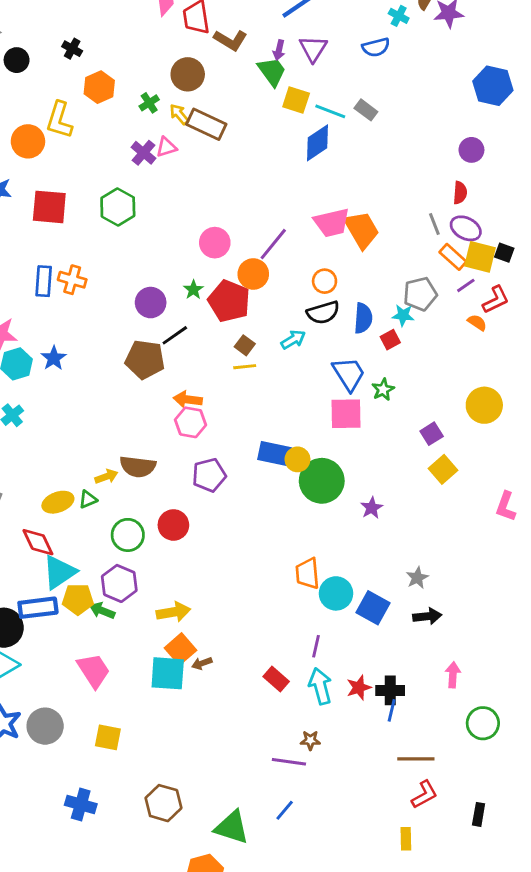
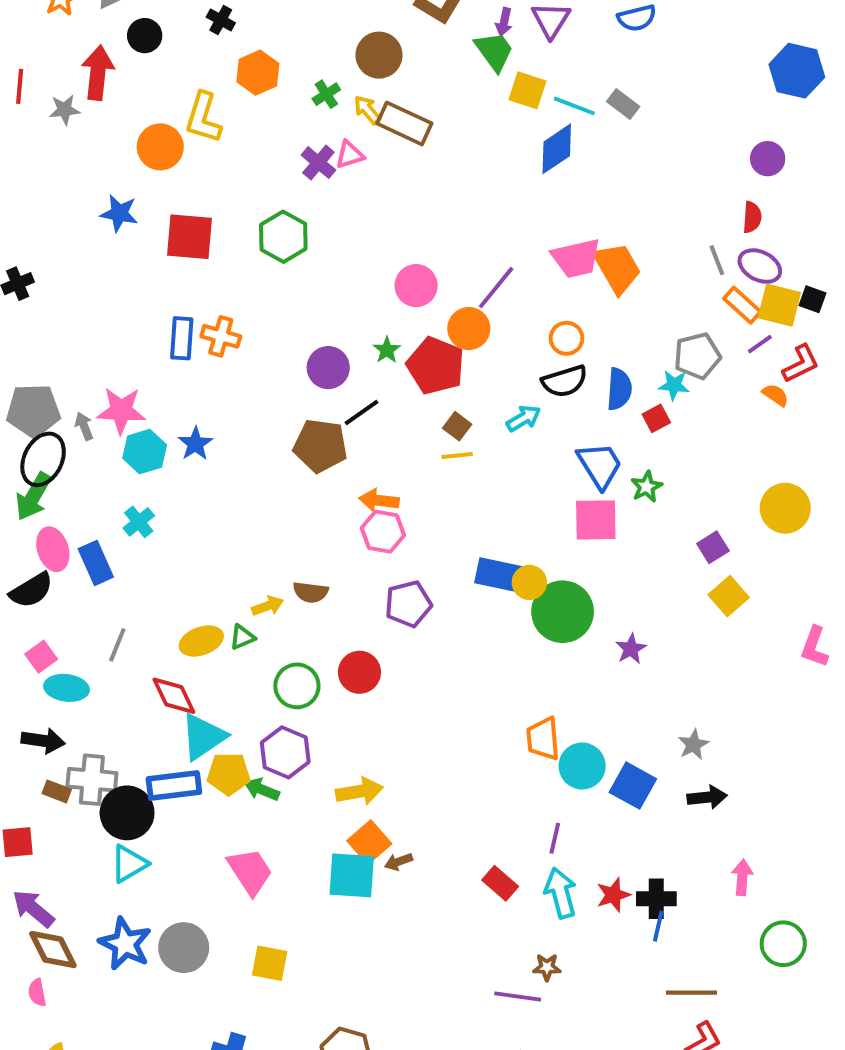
brown semicircle: (138, 467) -> (311, 592), size x0.7

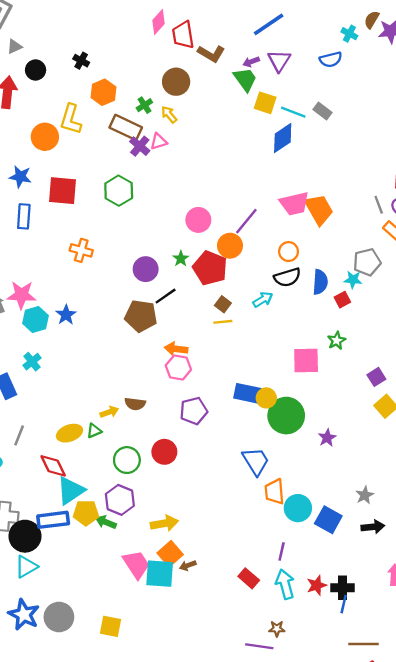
purple arrow: (504, 22) -> (251, 62), turned 56
brown rectangle: (404, 123) -> (126, 127), moved
blue rectangle: (182, 338) -> (24, 216), moved
blue trapezoid: (600, 465) -> (256, 461), moved
pink trapezoid: (250, 871) -> (136, 564), moved

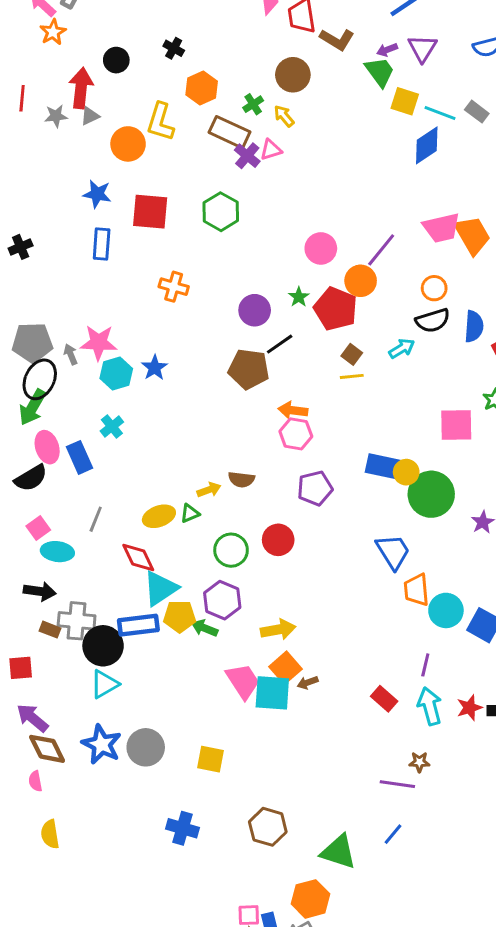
gray triangle: (14, 47) -> (90, 116), moved

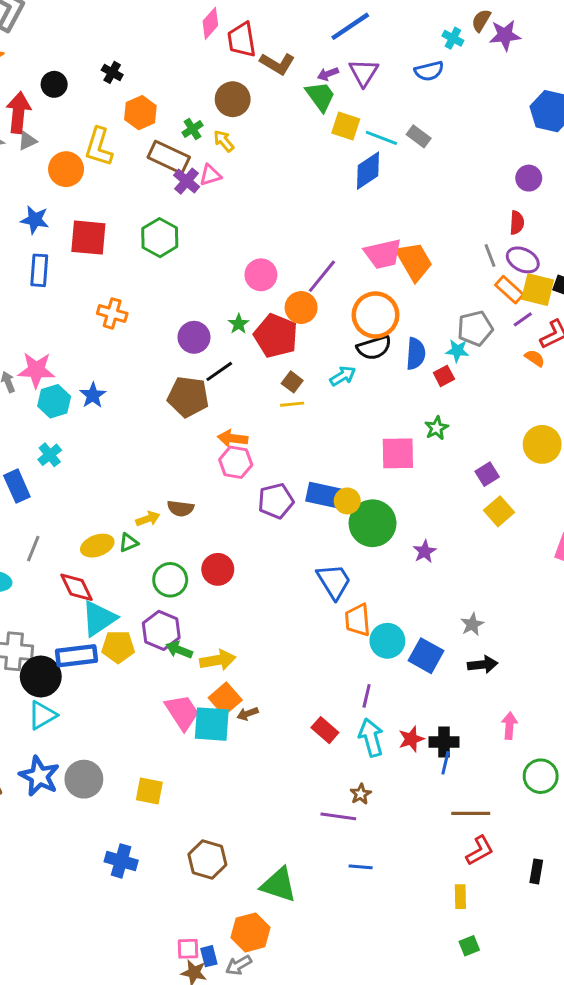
orange circle: (434, 288) -> (375, 315), size x1.8
purple pentagon: (315, 488) -> (276, 501), moved
green arrow: (205, 628) -> (179, 650), moved
brown star: (419, 762) -> (361, 794), turned -30
blue line: (393, 834) -> (361, 867), moved, turned 55

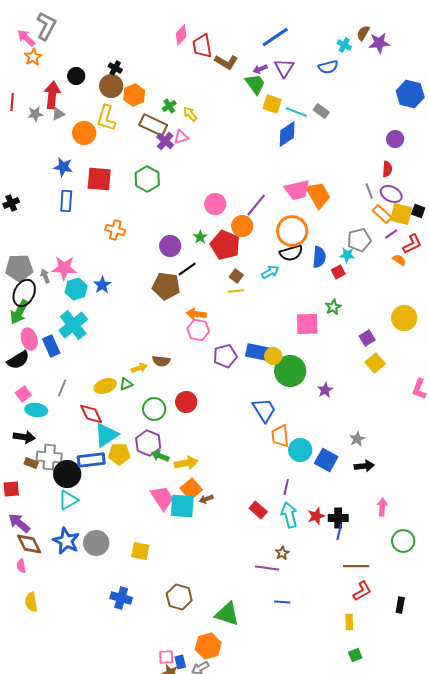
brown circle: (233, 99) -> (111, 86), moved
cyan cross: (50, 455) -> (73, 325), size x1.8

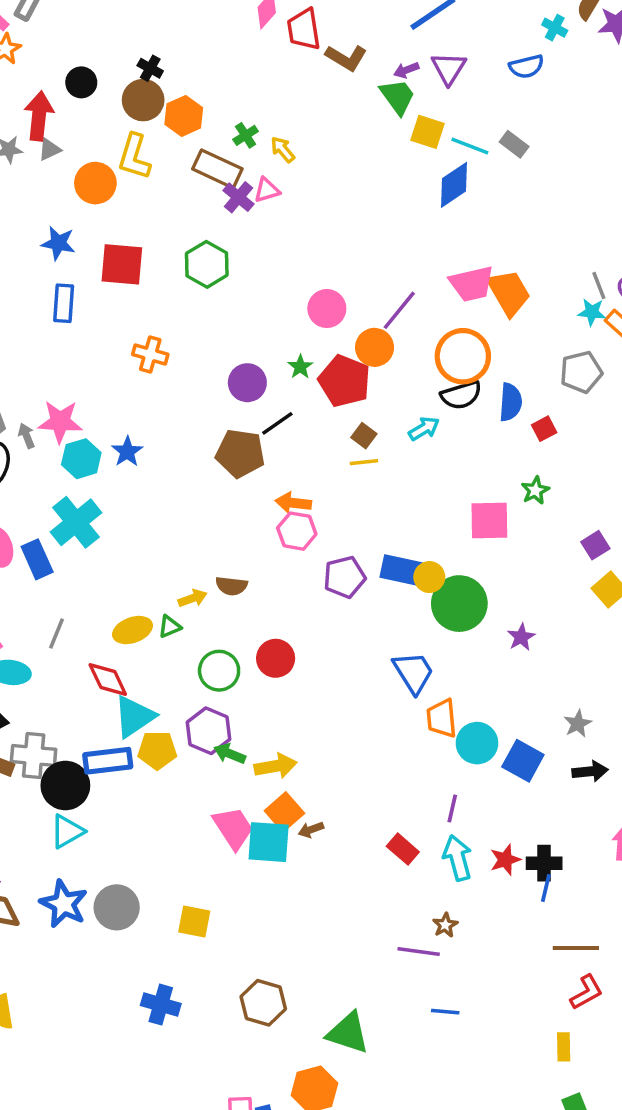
cyan star: (347, 255) -> (592, 312), moved

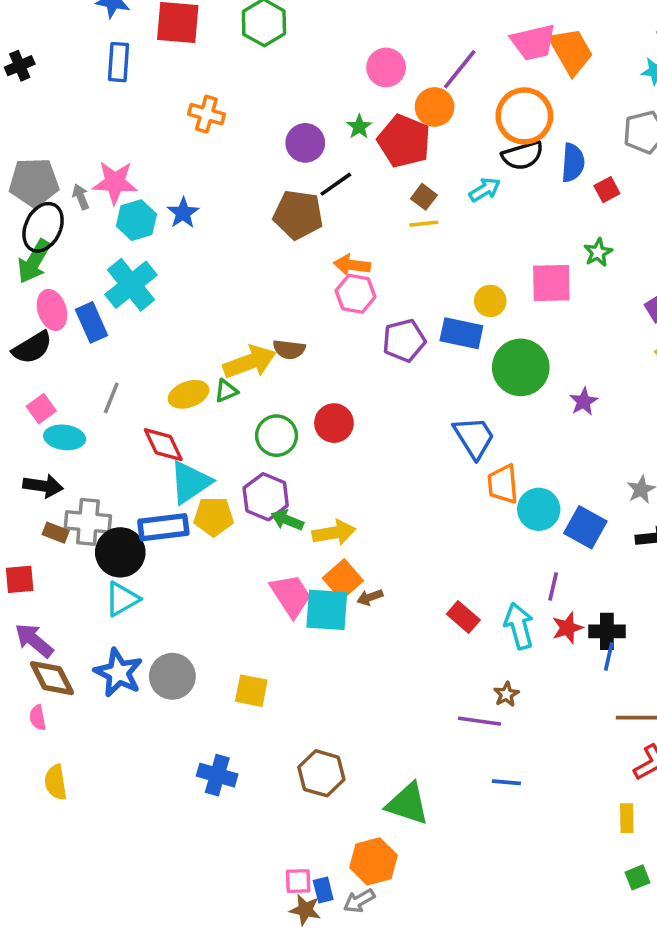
yellow circle: (429, 577) -> (490, 301), moved
yellow arrow: (193, 598) -> (250, 362), size x1.8
purple line: (452, 808) -> (553, 586), moved

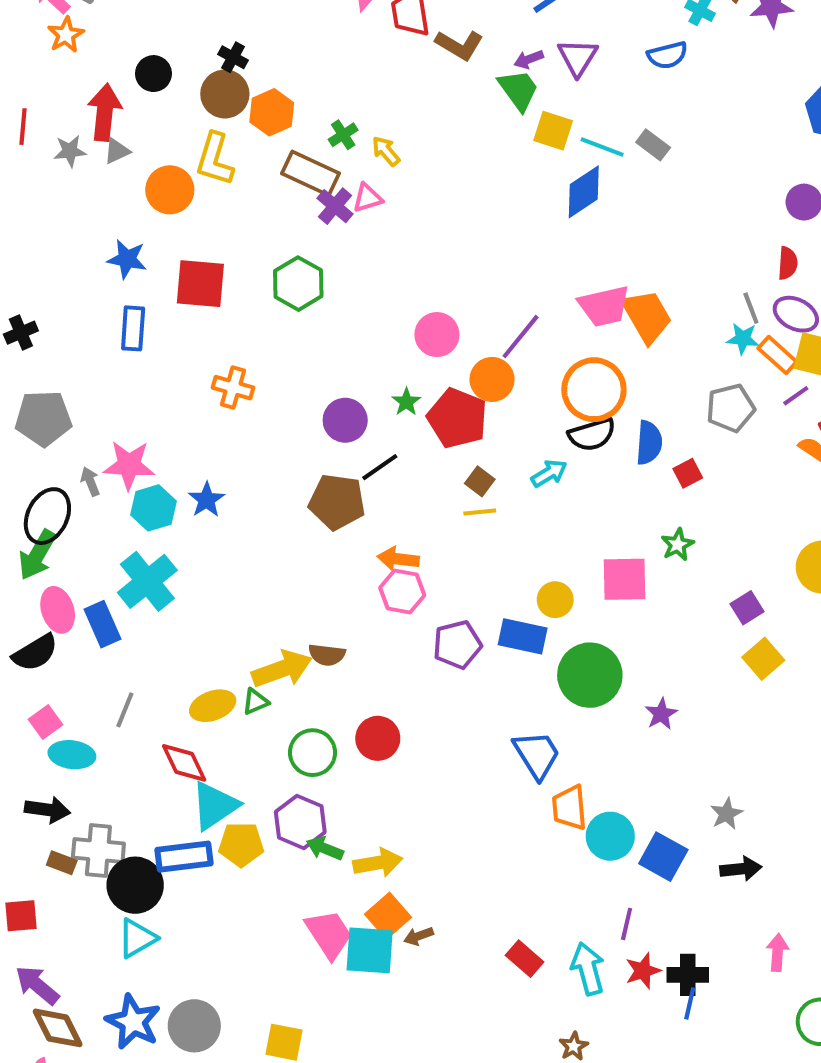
gray pentagon: (34, 182) -> (43, 418), moved

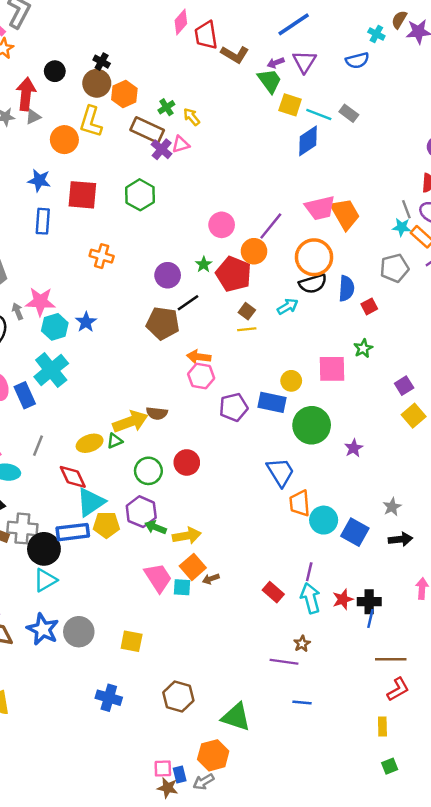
purple line: (627, 924) -> (309, 572), moved
cyan square: (370, 950) -> (182, 587), size x0.6

